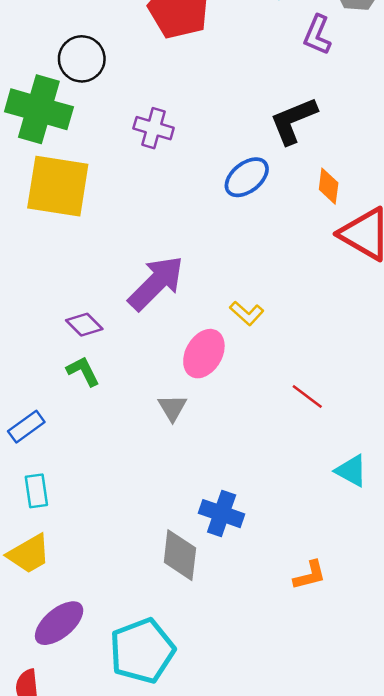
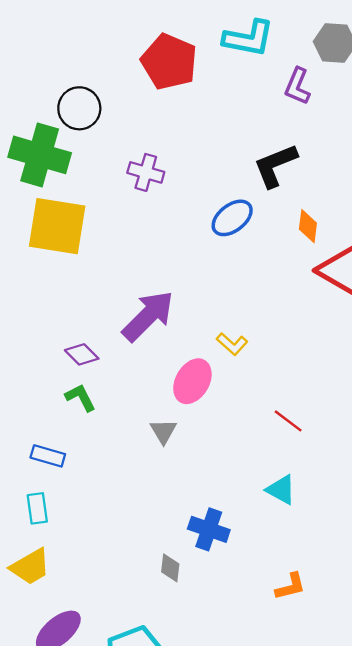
blue rectangle: (26, 427) -> (48, 456), moved, turned 52
cyan triangle: (351, 471) -> (281, 490), moved
gray diamond: (180, 555) -> (170, 568), size x0.6

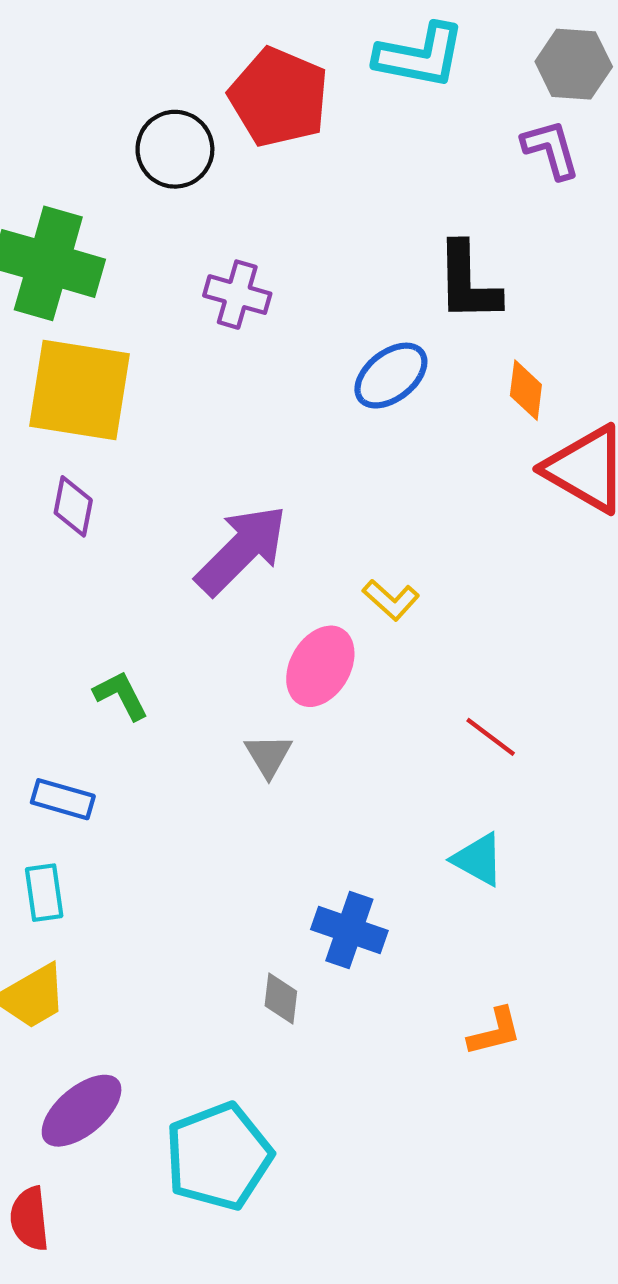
purple L-shape: (297, 86) -> (551, 149), moved, turned 141
black circle: (79, 108) -> (175, 149), moved
black L-shape: (275, 165) -> (468, 282), turned -69
purple diamond: (82, 354) -> (73, 506), moved, turned 56

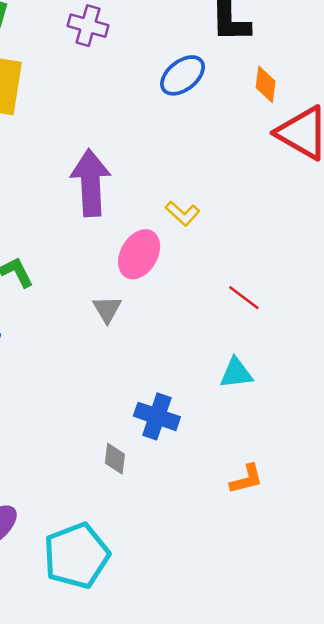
purple arrow: (241, 550) -> (91, 183), turned -48
cyan triangle: (478, 859) -> (236, 373), turned -36

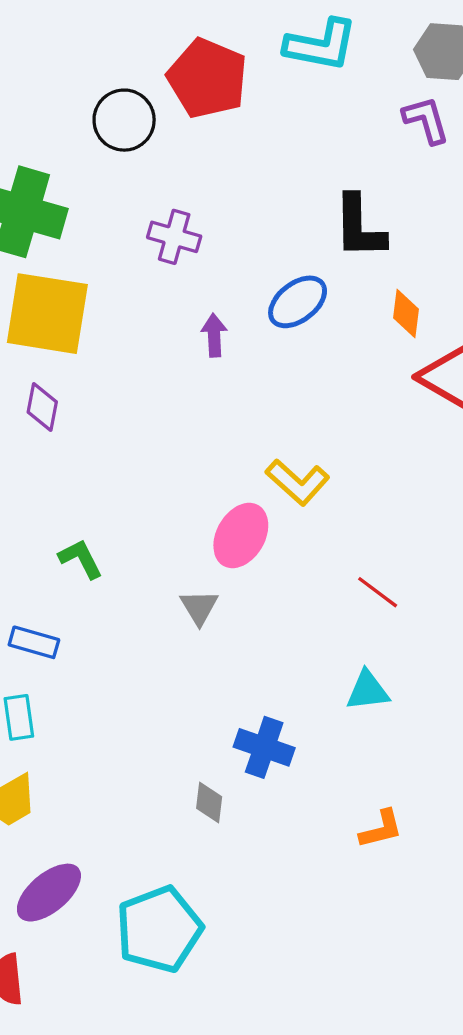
purple arrow: (91, 183) -> (214, 335), moved, size x0.5
yellow L-shape: (183, 213) -> (298, 482), size x1.4

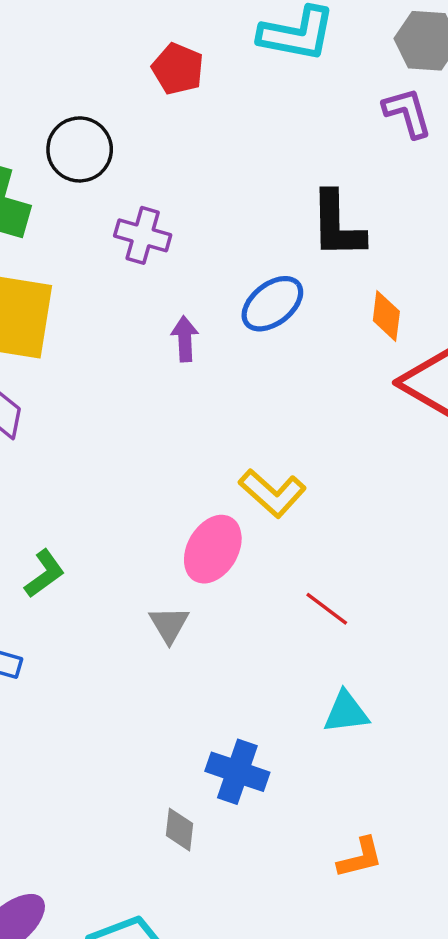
red pentagon: (207, 78) -> (178, 69), size x0.6
black circle: (124, 120) -> (80, 149), moved
green L-shape: (81, 559) -> (45, 574), turned 81
red line: (378, 592) -> (327, 609), moved

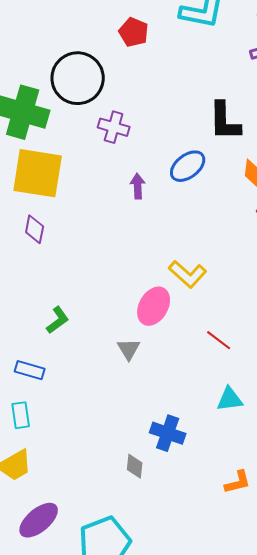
black circle: (80, 149) -> (78, 78), size x1.4

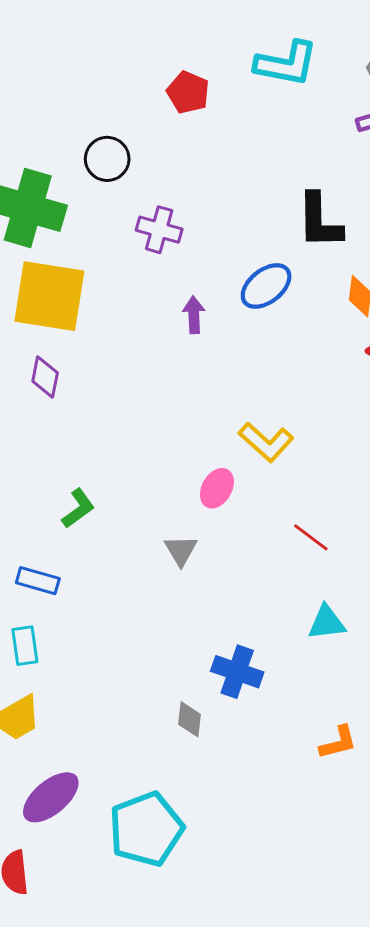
black circle: (78, 78) -> (107, 159), size x0.6
pink ellipse: (154, 306) -> (217, 488), size x0.7

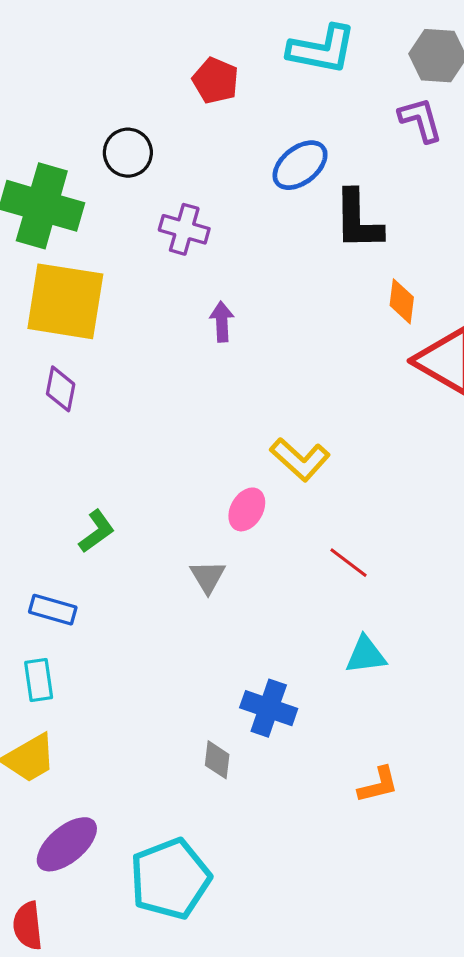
blue ellipse: (266, 286) -> (300, 165), moved

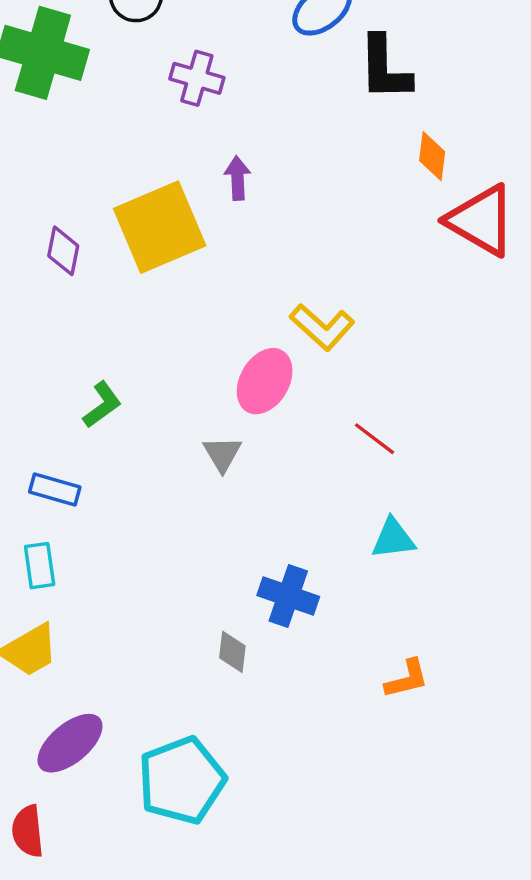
yellow square: (65, 301) -> (160, 227), moved, turned -32
pink ellipse: (247, 509) -> (265, 381), size x1.4

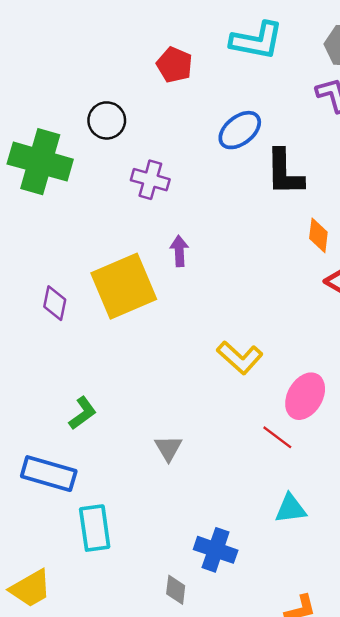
pink ellipse: (265, 381) -> (305, 396), moved
blue rectangle: (55, 489) -> (49, 474), size x1.5
cyan rectangle: (40, 566) -> (95, 528), moved, size x1.4

